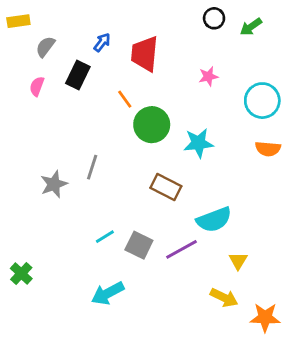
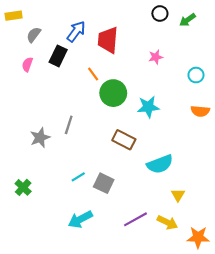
blue arrow: (102, 42) -> (76, 32), size x1.5
cyan circle: (262, 101) -> (196, 75), size x0.6
purple line: (181, 249) -> (136, 219), moved
green cross: (21, 273) -> (23, 187), moved

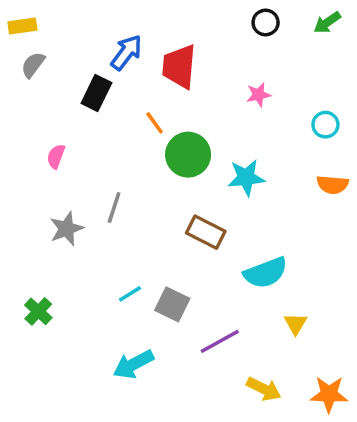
green arrow: (187, 20) -> (327, 22), moved
gray semicircle: (34, 35) -> (33, 65), moved
pink semicircle: (27, 64) -> (56, 156), moved
purple line: (136, 219) -> (220, 341), moved
yellow arrow: (167, 222) -> (264, 389), moved

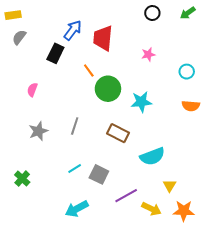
gray line: (114, 207) -> (75, 126), moved
yellow arrow: (264, 389) -> (151, 209), moved
orange star: (329, 394) -> (184, 211), moved

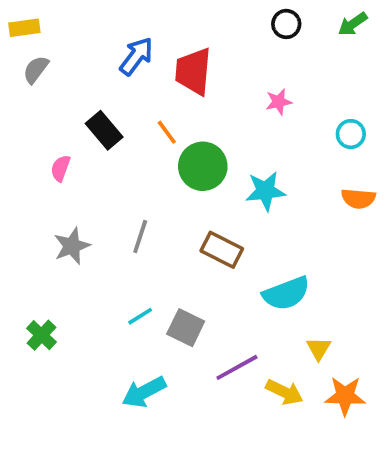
black rectangle: (55, 53) -> (104, 130), moved, turned -66

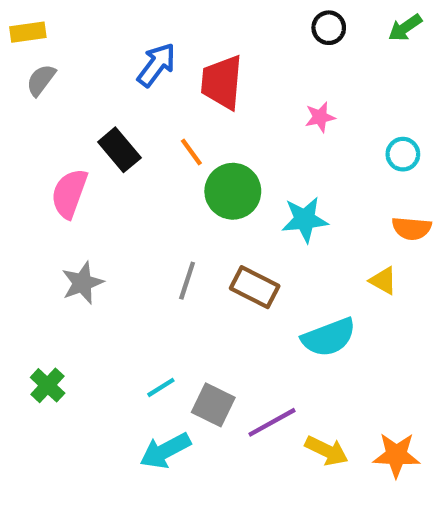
pink semicircle: (60, 168) -> (69, 193), size x1.6
gray line: (140, 236) -> (187, 281), moved
cyan line: (140, 316) -> (161, 387), moved
gray square: (186, 328) -> (213, 405), moved
yellow triangle: (319, 348) -> (383, 281), moved, turned -32

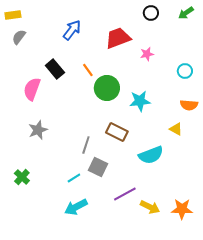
red trapezoid: (222, 82) -> (118, 38), moved, turned 64
gray line: (187, 281) -> (86, 145), moved
gray square: (213, 405) -> (98, 167), moved

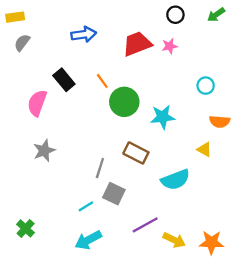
blue arrow: (72, 30) -> (84, 34), turned 45
pink star: (147, 54) -> (170, 46), moved
cyan circle: (185, 71) -> (206, 86), moved
green cross: (22, 177) -> (26, 228), moved

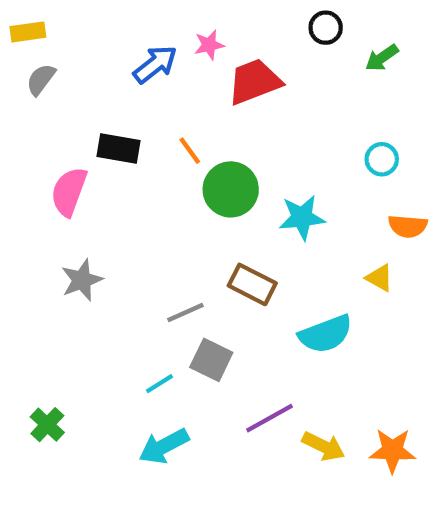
green arrow: (216, 15) -> (382, 58), moved
blue arrow: (84, 34) -> (155, 64), turned -30
pink star: (170, 46) -> (209, 45), moved
black rectangle: (64, 80) -> (118, 148), turned -40
gray line: (100, 168) -> (185, 312), turned 48

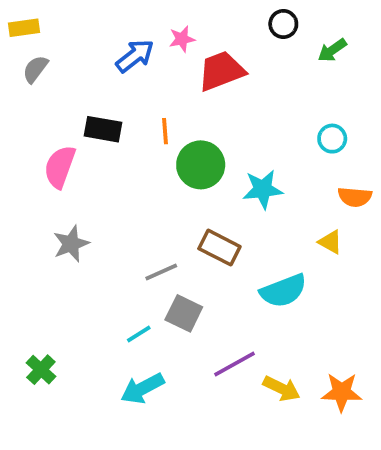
orange line: (190, 151) -> (165, 131), turned 32

